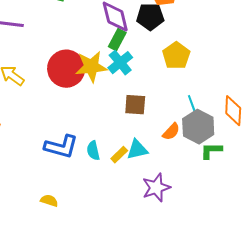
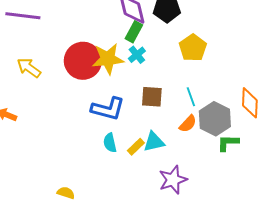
cyan cross: (120, 63) -> (137, 55), size x0.7
cyan line: (192, 105) -> (191, 97), moved
blue L-shape: (61, 147) -> (108, 109), moved

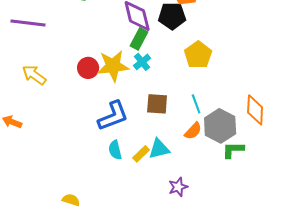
red circle: (83, 61) -> (88, 68), size x0.6
blue L-shape: (108, 109) -> (113, 116), turned -36
purple star: (173, 180) -> (178, 187), size x0.7

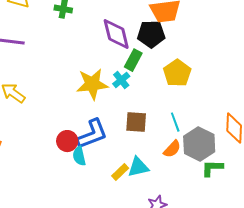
green rectangle: (139, 39) -> (133, 60), moved
red circle: (88, 68) -> (67, 141), moved
cyan semicircle: (115, 150) -> (79, 156), moved

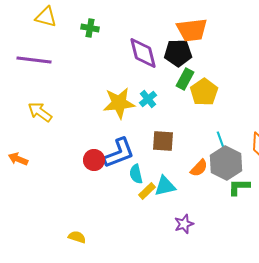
green rectangle: (133, 60) -> (185, 79), moved
cyan line: (175, 122) -> (221, 141), moved
cyan semicircle: (79, 156) -> (136, 174), moved

